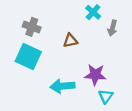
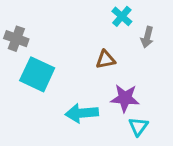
gray cross: (32, 27) -> (16, 39), moved
brown triangle: (70, 41) -> (106, 59), moved

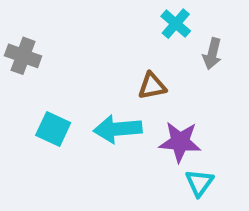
cyan square: (37, 74) -> (53, 129), moved, size x0.7
cyan arrow: (82, 113) -> (118, 129), moved

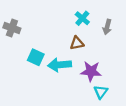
cyan cross: (176, 24) -> (82, 18), moved
cyan square: (53, 129) -> (36, 57), moved

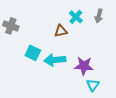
gray arrow: (107, 27) -> (99, 16), moved
brown triangle: (77, 43) -> (61, 31), moved

